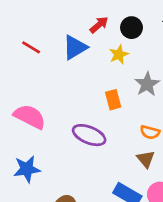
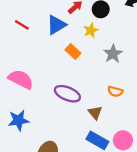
orange rectangle: (113, 100) -> (73, 52), moved, turned -32
brown triangle: (146, 159) -> (95, 113), moved

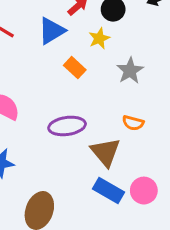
purple ellipse: (67, 94) -> (67, 126), turned -30
brown triangle: (95, 113) -> (105, 152), size x1.5

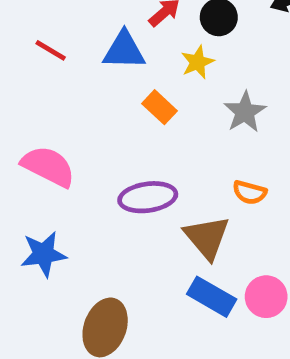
blue triangle: (52, 31) -> (124, 50), turned 32

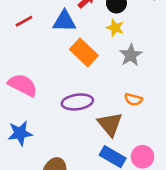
red line: (51, 50) -> (24, 21), turned -60
yellow star: (197, 62) -> (115, 28), moved, turned -30
orange rectangle: (160, 107) -> (84, 52), size x1.5

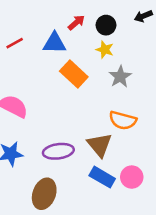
orange semicircle: (133, 99) -> (123, 120), size x1.5
purple ellipse: (77, 102) -> (58, 151), moved

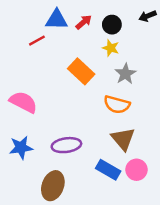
red line: (15, 43) -> (37, 41), moved
blue triangle: (54, 43) -> (57, 20), moved
orange semicircle: (123, 120) -> (117, 105), moved
brown triangle: (100, 145) -> (123, 139), moved

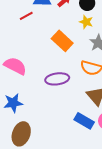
purple ellipse: (66, 145) -> (57, 79), moved
brown ellipse: (53, 186) -> (21, 134), moved

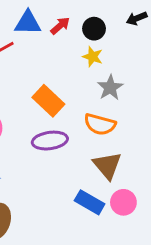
orange rectangle: (62, 41) -> (48, 101), moved

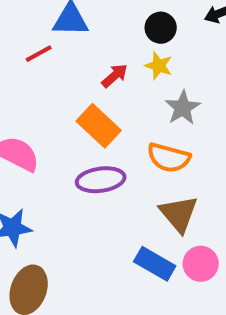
red arrow: (60, 26) -> (115, 76), moved

